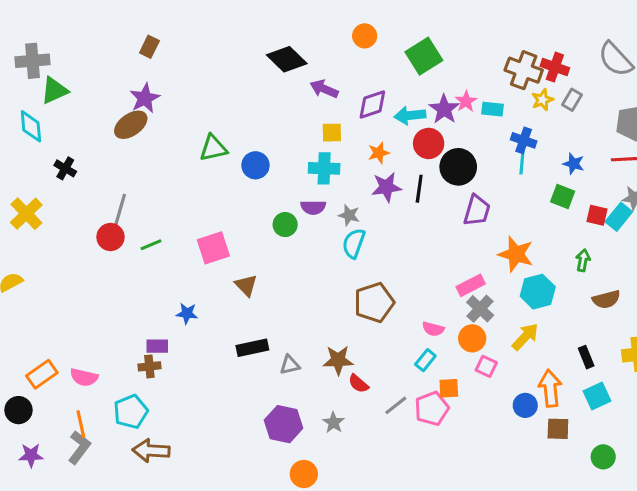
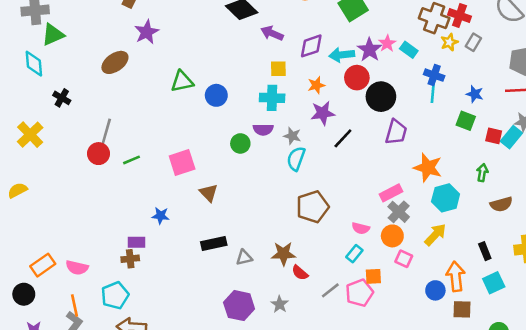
purple star: (145, 98) -> (147, 32), moved
cyan rectangle: (492, 109) -> (409, 50), turned 30
black line: (419, 189) -> (343, 138), moved, turned 35

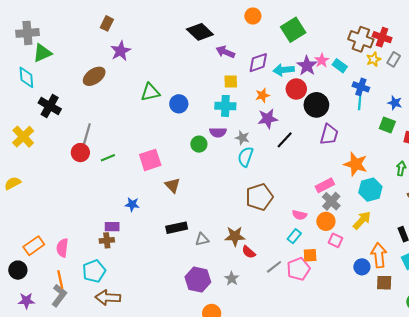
black cross: (62, 98) -> (50, 106), size x1.5
pink semicircle: (77, 268) -> (62, 248), turned 84

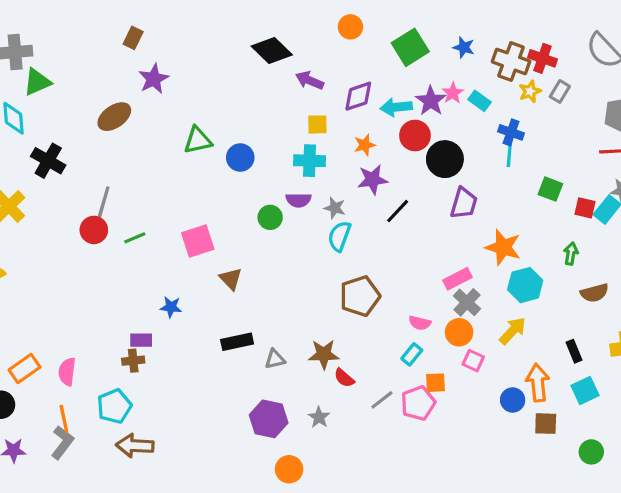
blue star: (395, 103) -> (464, 47), moved

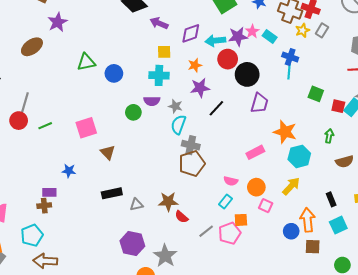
purple star: (431, 101) -> (238, 37), turned 30
gray cross: (467, 302) -> (191, 145), moved, turned -30
gray star: (319, 417) -> (165, 256), moved, size x1.6

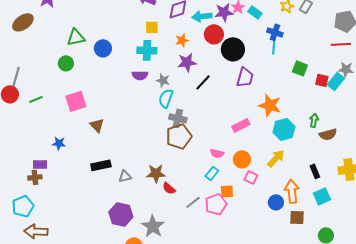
green circle: (133, 112) -> (66, 63), moved
green arrow: (329, 136) -> (314, 120), moved

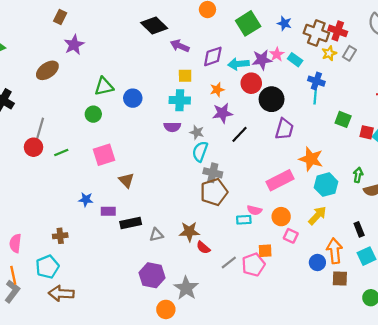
pink rectangle: (241, 125) -> (280, 180), size x1.4
purple rectangle: (40, 164) -> (108, 211), moved
cyan rectangle: (212, 173) -> (244, 220), moved, turned 48

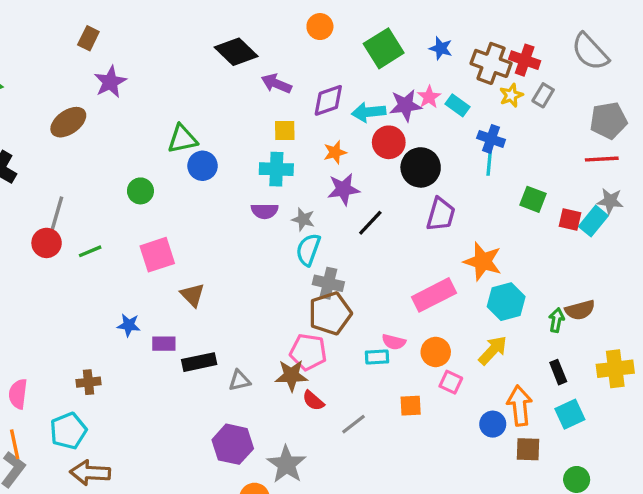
green triangle: (104, 86) -> (182, 139), moved
green arrow: (358, 175) -> (556, 320), moved
pink pentagon: (253, 265) -> (308, 352), moved, turned 30

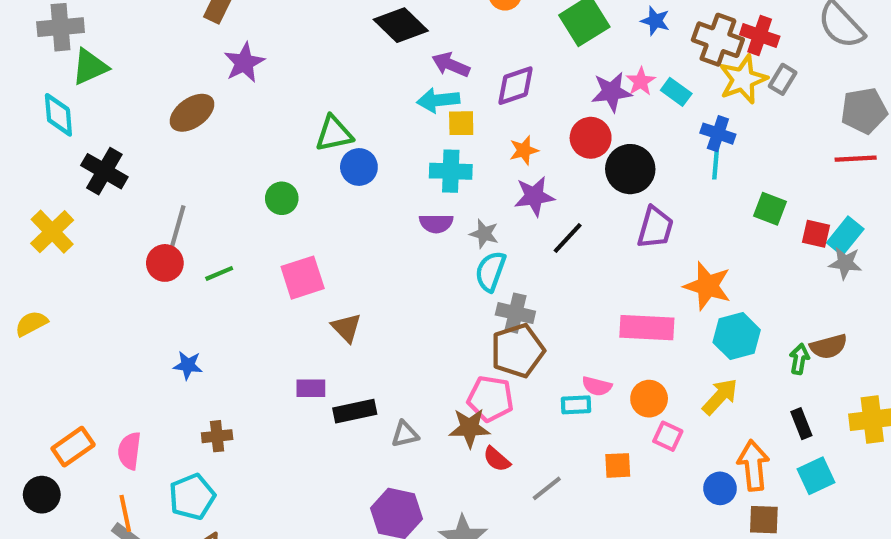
yellow star: (511, 95) -> (743, 79), size x1.6
cyan arrow: (369, 112) -> (438, 100), moved
gray star: (610, 201) -> (845, 263), moved
pink rectangle: (434, 295) -> (647, 328), turned 30
blue star: (129, 325) -> (188, 365), moved

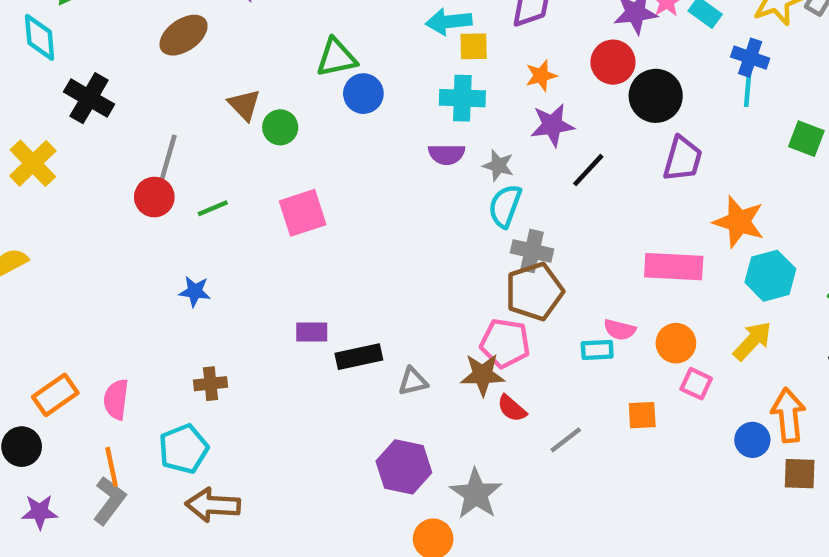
brown triangle: (346, 328) -> (244, 105), moved
blue star: (188, 365) -> (195, 291), moved

